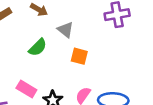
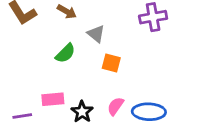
pink rectangle: (26, 89) -> (53, 99), turned -36

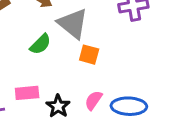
gray triangle: (96, 34) -> (73, 24), size x1.6

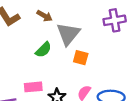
gray triangle: (73, 24) -> (68, 34), turned 30

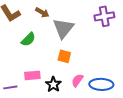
green semicircle: (43, 50) -> (28, 39), moved
orange square: (81, 58) -> (64, 56), moved

